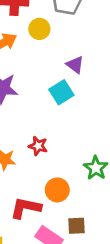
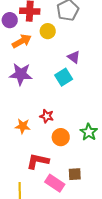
orange circle: (57, 190) -> (61, 137), moved

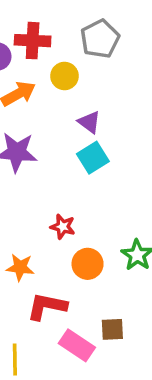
purple triangle: (74, 57) -> (89, 122), moved
orange star: (23, 126) -> (20, 267), moved

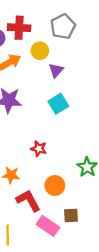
purple triangle: (89, 122) -> (56, 70), moved, turned 35
orange circle: (88, 264) -> (55, 186), moved
red L-shape: (47, 306) -> (28, 200), turned 50

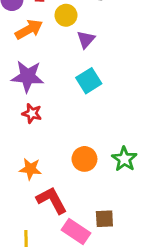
red star: (39, 149) -> (32, 113), moved
orange circle: (55, 186) -> (84, 159), moved

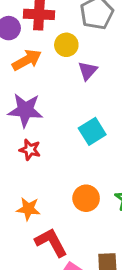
cyan square: (89, 81) -> (92, 131), moved

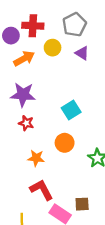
purple triangle: (88, 71) -> (82, 53), moved, turned -40
orange circle: (86, 198) -> (65, 143), moved
orange star: (28, 209) -> (36, 158), moved

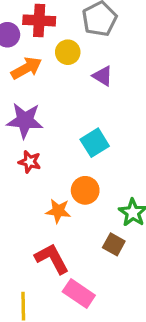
purple triangle: (82, 53) -> (103, 76), moved
orange star: (36, 158) -> (58, 211), moved
brown square: (82, 204) -> (114, 244), moved, turned 32

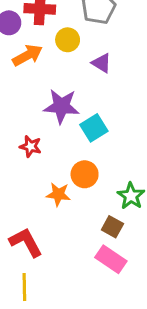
purple star: (25, 120) -> (61, 106), moved
red L-shape: (52, 259) -> (26, 242), moved
pink rectangle: (79, 294) -> (111, 259), moved

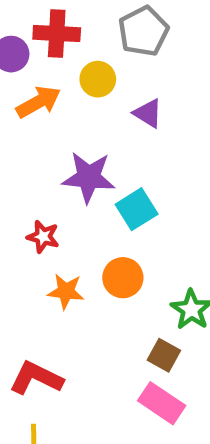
orange star: (58, 194) -> (66, 291), moved
red L-shape: (26, 242) -> (36, 378), turned -36

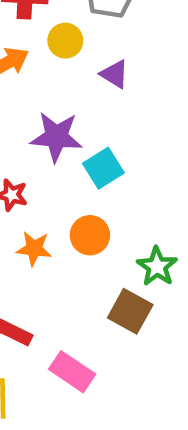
brown square: (164, 355) -> (130, 311), size x1.4
pink rectangle: (162, 403) -> (72, 372), moved

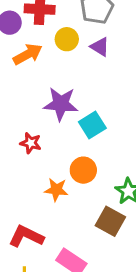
purple triangle: (115, 74) -> (100, 47), moved
orange star: (34, 249) -> (56, 190), moved

